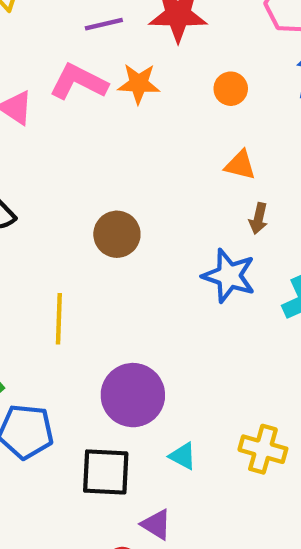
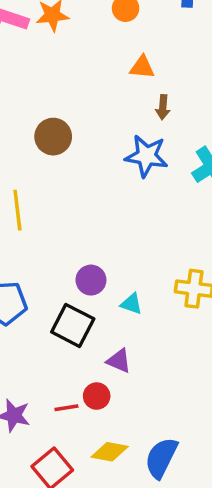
purple circle: (133, 395) -> (91, 280), moved, size x0.6
black square: (106, 472) -> (73, 325), turned 33

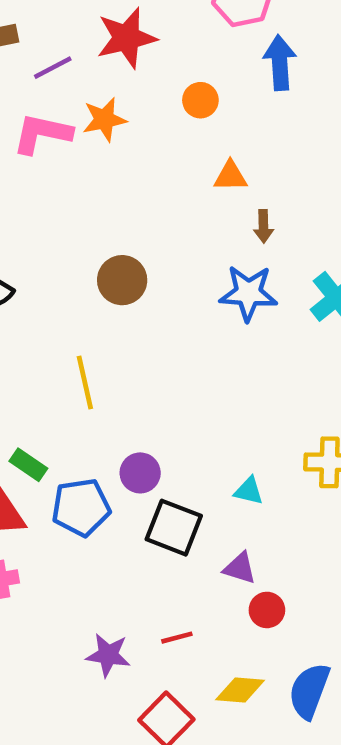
purple circle: (91, 280) -> (140, 473), moved
red circle: (97, 396) -> (267, 610), moved

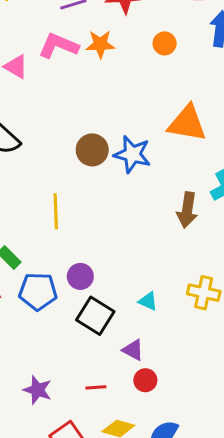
orange triangle: (230, 176) -> (187, 123), moved, size x1.8
brown arrow: (263, 226) -> (187, 210), moved, size x1.6
blue star: (248, 293) -> (132, 154), moved
red line: (177, 638) -> (96, 387), moved

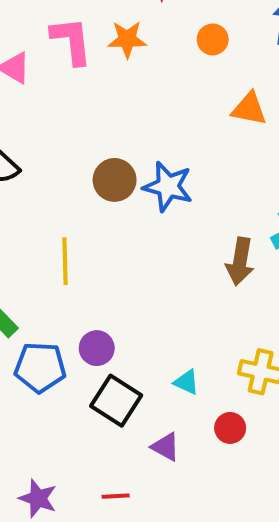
pink L-shape: (58, 46) -> (71, 41), turned 60
orange triangle: (187, 123) -> (249, 109), moved, size x0.7
red circle: (145, 380) -> (230, 428), moved

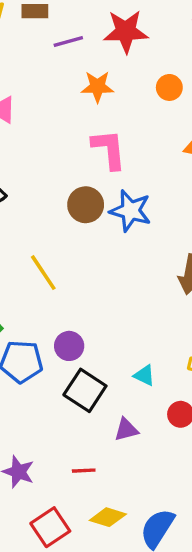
pink L-shape: (71, 41) -> (109, 149), moved
yellow line: (65, 261) -> (43, 273), turned -33
purple triangle: (166, 447) -> (126, 430), turned -44

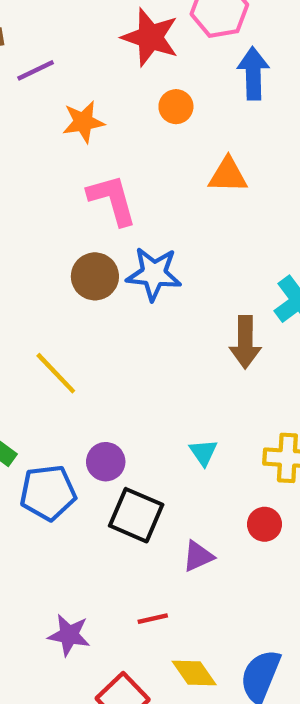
red star: (126, 31) -> (150, 37), moved, turned 30
cyan triangle: (144, 375) -> (203, 452), moved, turned 40
yellow diamond: (108, 517) -> (194, 673), turned 48

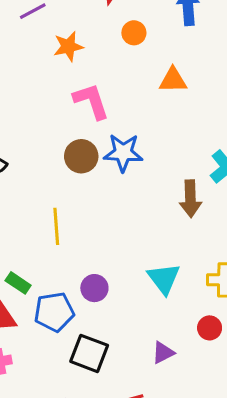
yellow line: (56, 373) -> (56, 226), turned 42
cyan triangle: (203, 452) -> (164, 279), size x1.6
black square: (136, 515) -> (89, 353), moved

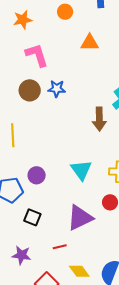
blue star: (123, 153) -> (57, 89), size x0.7
black square: (89, 353) -> (32, 217), size x0.7
purple triangle: (163, 353) -> (80, 218), size x1.8

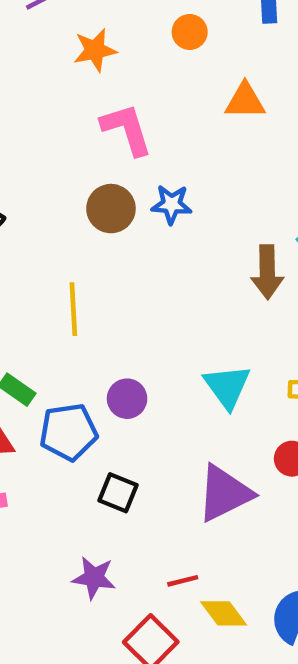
red line: (60, 247) -> (183, 581), moved

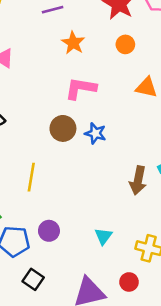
orange star: (95, 50) -> (73, 43), turned 30
pink L-shape: (127, 129) -> (81, 88), turned -76
cyan triangle: (227, 386) -> (103, 236), size x0.7

